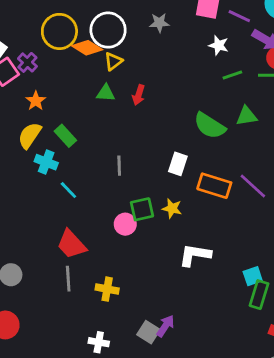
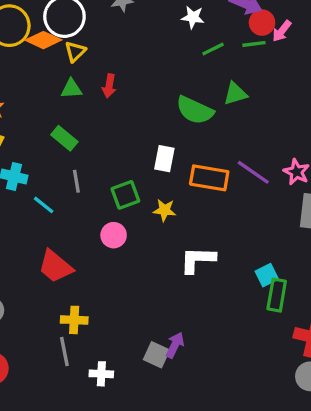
green rectangle: (65, 136) -> (64, 138), moved
gray line: (119, 166) -> (76, 181), moved
green square: (142, 209) -> (125, 195), moved
gray line: (68, 279) -> (64, 352), moved
yellow cross: (107, 289) -> (74, 320), moved

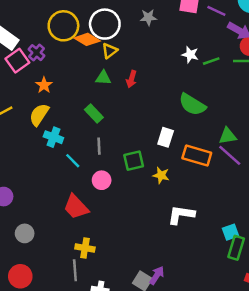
white star: (193, 17) -> (190, 55), moved
green triangle: (235, 94) -> (228, 136), moved
pink circle: (114, 235) -> (102, 180), moved

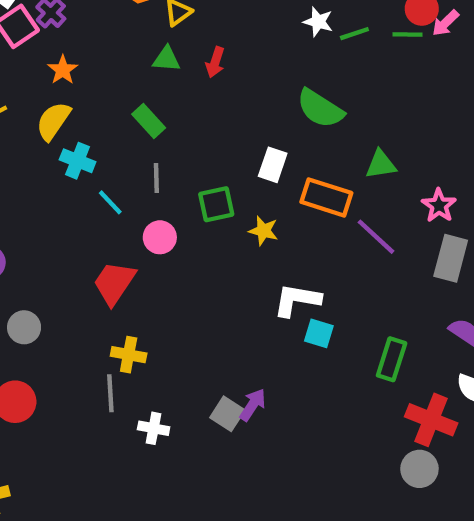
purple line: (230, 155) -> (376, 237), moved
red trapezoid: (76, 207) -> (114, 283), turned 76
cyan square: (231, 232) -> (319, 333), moved, turned 35

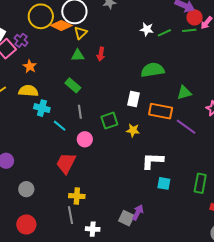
green semicircle: (320, 109) -> (153, 70), turned 145
yellow semicircle: (53, 121) -> (28, 91), turned 66
cyan square: (319, 333) -> (164, 183), moved

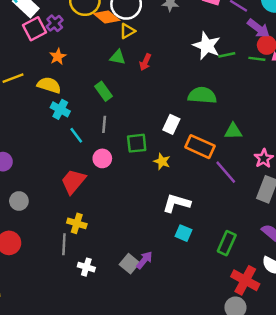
white star: (147, 29) -> (207, 46), size x1.6

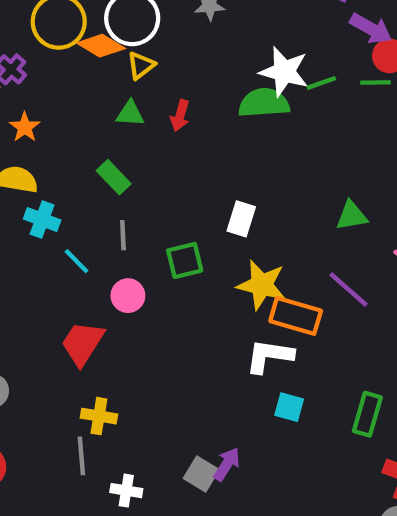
green semicircle: (202, 95) -> (264, 103), moved
orange rectangle: (200, 147) -> (296, 316), moved
yellow star: (162, 161) -> (262, 285), moved, size x1.6

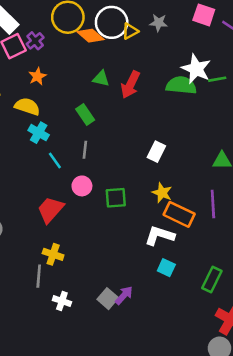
yellow triangle: (141, 65) -> (130, 31), moved
red arrow: (180, 116) -> (130, 85), size x1.5
green square: (185, 260) -> (116, 198), moved
yellow star: (262, 285) -> (162, 193), size x0.7
purple line: (349, 290) -> (213, 204), turned 36

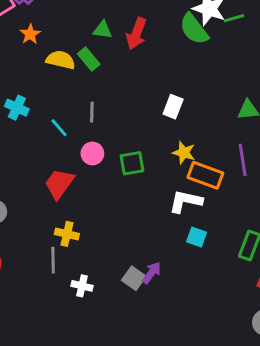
green semicircle: (181, 85) -> (194, 29), turned -128
yellow semicircle: (27, 106) -> (61, 60), moved
green rectangle: (85, 115) -> (89, 59), moved
cyan cross: (39, 133) -> (17, 108), moved

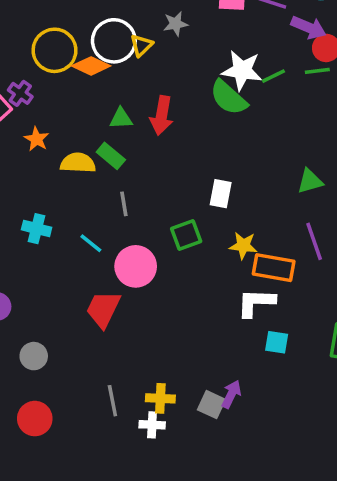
gray line: (92, 112) -> (124, 204), moved
pink circle: (92, 153) -> (136, 266), size x1.5
green square: (132, 163) -> (186, 235), moved
yellow cross: (67, 234) -> (160, 398), moved

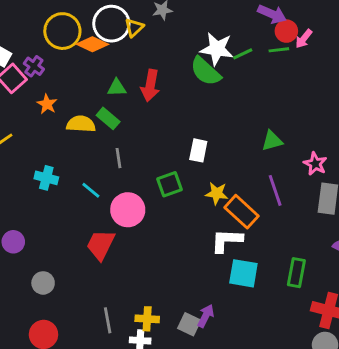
orange rectangle: (274, 268) -> (242, 212), turned 32
cyan square: (277, 342) -> (243, 273), size x1.5

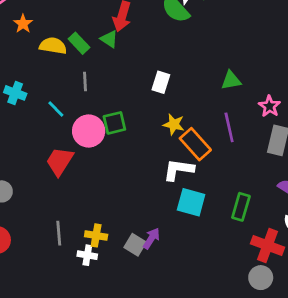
green triangle: (117, 88) -> (109, 39), moved, turned 30
green square: (170, 184) -> (114, 123), moved

